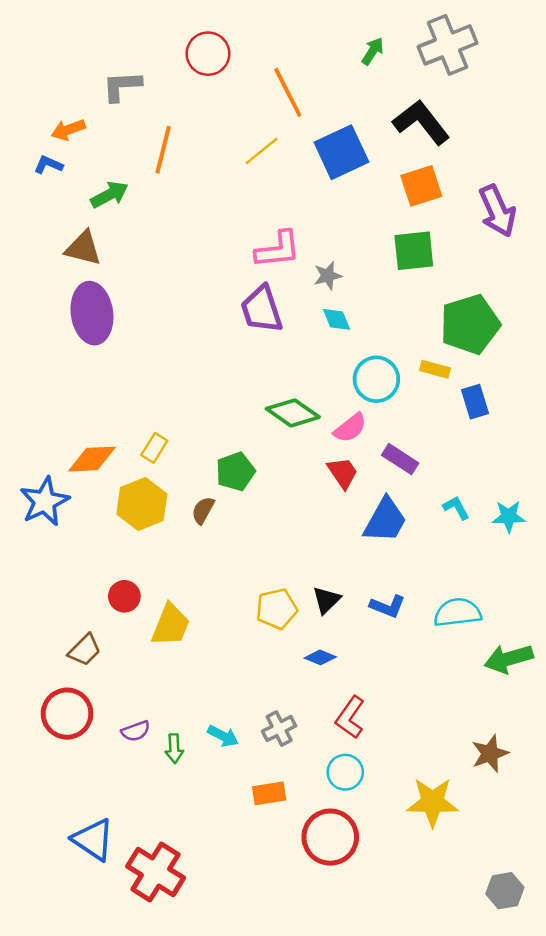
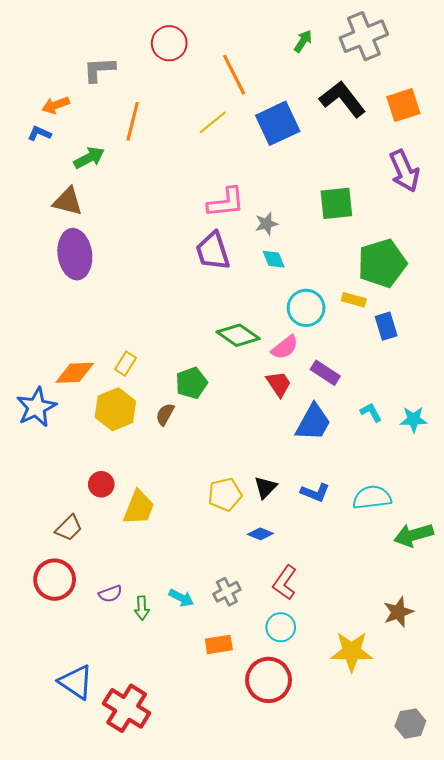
orange square: (421, 186) -> (403, 105), moved

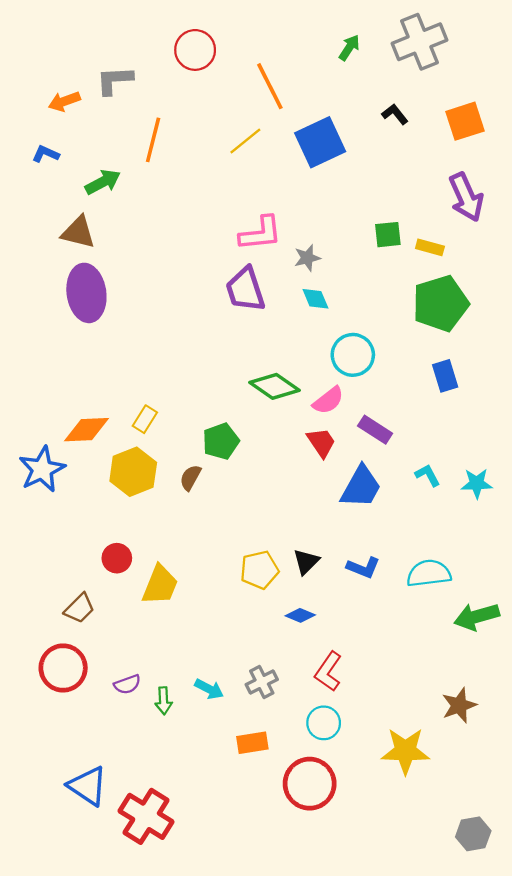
black L-shape: (343, 99) -> (395, 114), size x0.5
orange arrow: (56, 105) -> (64, 101), moved
green square: (336, 203) -> (388, 235), size x0.7
yellow rectangle: (354, 300) -> (430, 247), moved

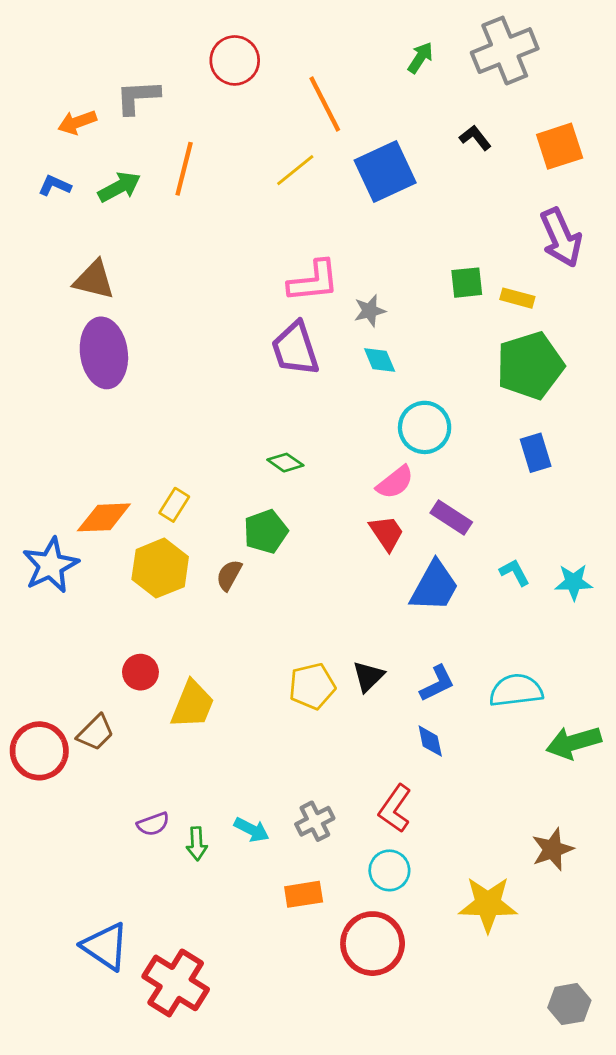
green arrow: (103, 182) -> (119, 187), moved
green diamond: (275, 386) -> (285, 463), moved, size x0.6
blue L-shape: (363, 568) -> (437, 683), turned -48
blue diamond: (300, 615) -> (430, 741), moved, turned 56
red circle: (63, 668) -> (39, 751), moved

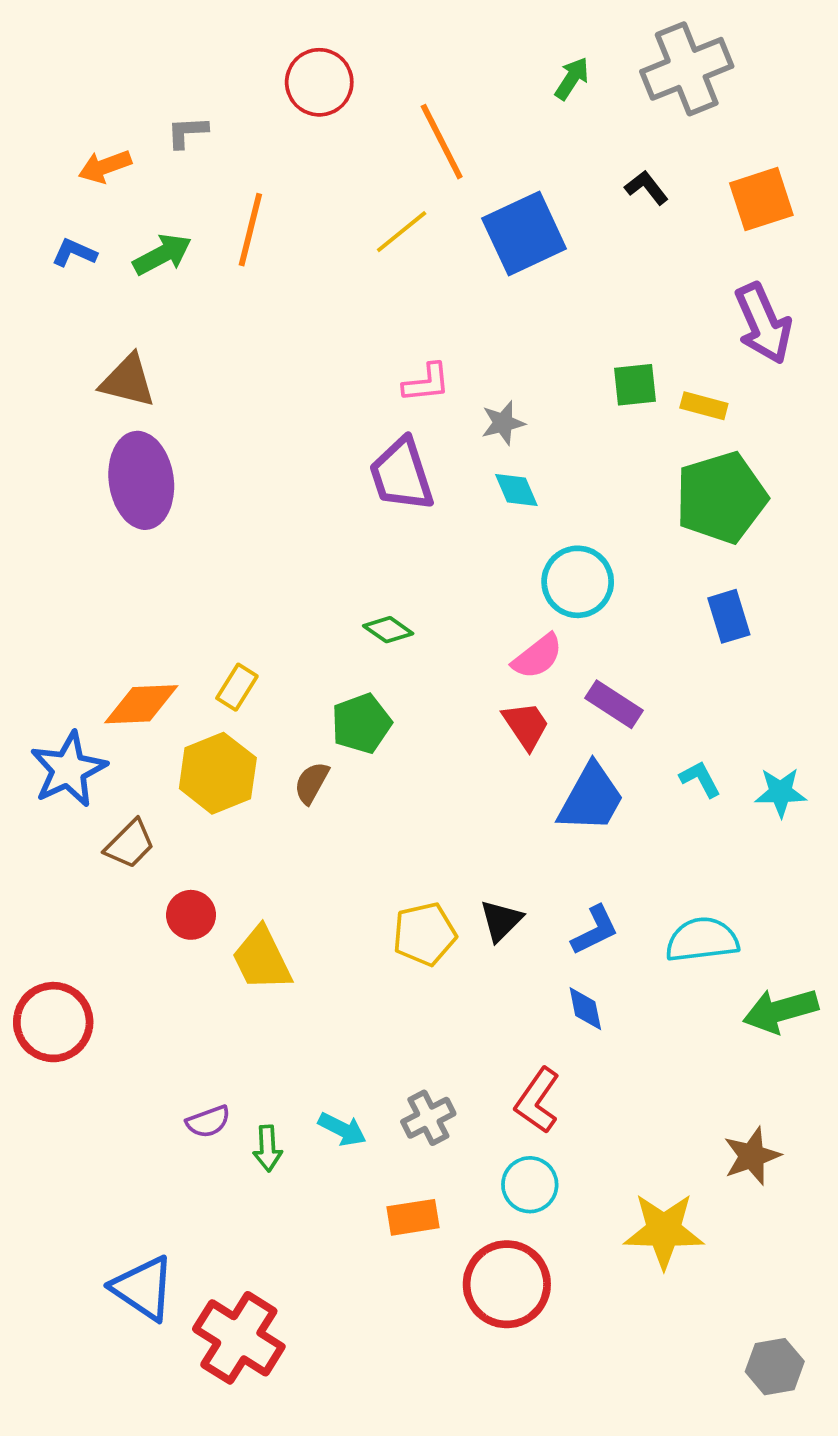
gray L-shape: (138, 97) -> (187, 132), size x0.7
pink L-shape: (313, 281) -> (426, 383), size x0.7
yellow trapezoid: (193, 704) -> (262, 959), turned 132
brown trapezoid: (95, 733) -> (130, 844), moved

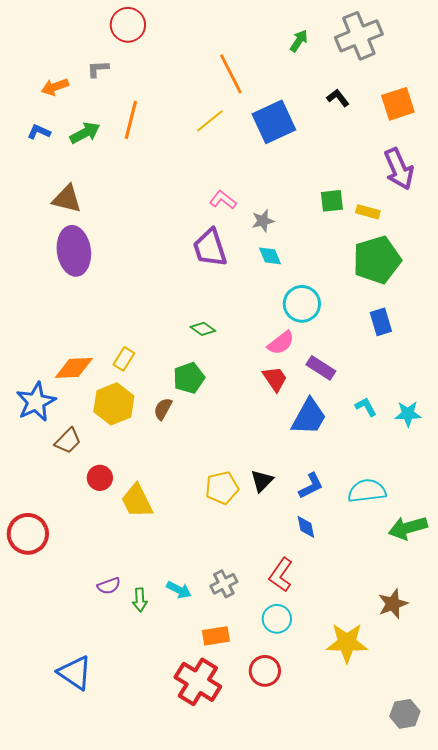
red circle: (319, 82) -> (128, 25), moved
pink L-shape: (426, 383) -> (223, 200), turned -136
red circle: (507, 1284) -> (265, 671), size x0.7
red cross: (239, 1338) -> (198, 682), moved

